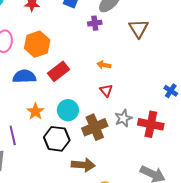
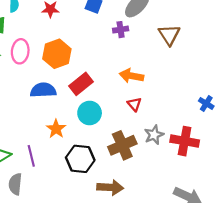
orange arrow: (104, 65) -> (131, 76), size x1.5
cyan circle: (68, 110) -> (90, 113), moved

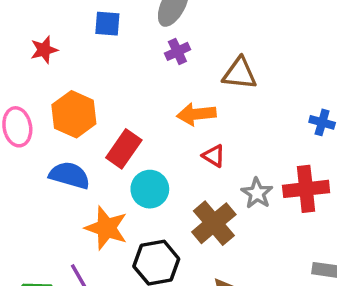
purple cross: (121, 30) -> (177, 51), moved
brown triangle: (169, 35) -> (240, 73), moved, turned -35
blue semicircle: (43, 90) -> (69, 175), turned 35
orange star: (56, 129) -> (106, 228), size x1.4

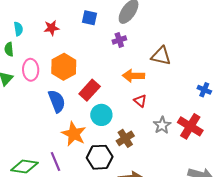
purple cross: (177, 51) -> (119, 40), moved
blue semicircle: (69, 175) -> (57, 101), turned 45
red cross: (306, 189) -> (190, 126), turned 30
brown cross: (214, 223) -> (125, 138), moved, size x0.7

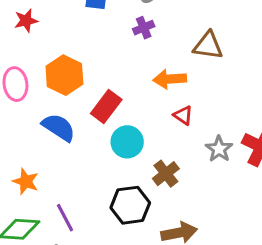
red star: (52, 28) -> (26, 21), moved
blue semicircle: (57, 101) -> (59, 127), turned -30
orange star: (74, 134) -> (26, 181), moved, size x0.7

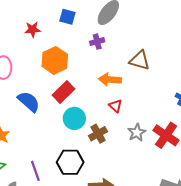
red star: (26, 21) -> (33, 30), moved
orange hexagon: (64, 75) -> (55, 60), moved
brown cross: (166, 174) -> (98, 134), moved
purple line: (65, 218) -> (35, 171), moved

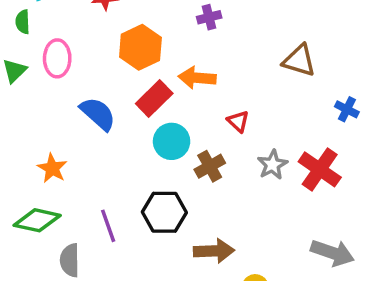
brown triangle: (140, 60) -> (299, 60), moved
orange arrow: (110, 80) -> (197, 78), moved

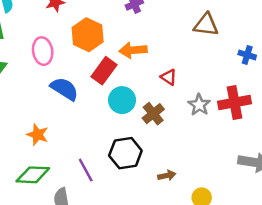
pink ellipse: (57, 58) -> (43, 51), moved
red cross: (320, 169) -> (235, 103), turned -36
brown arrow: (214, 251) -> (167, 176), size x0.6

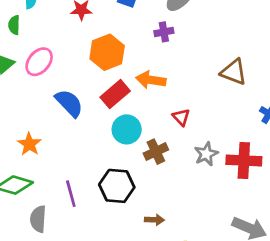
pink ellipse: (43, 51) -> (39, 62), moved, turned 36

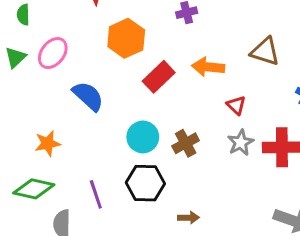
orange arrow: (151, 80) -> (208, 67), moved
red rectangle: (115, 94) -> (159, 77), moved
red triangle: (181, 117) -> (236, 105), moved
cyan circle: (127, 129) -> (143, 137), moved
orange star: (29, 144) -> (48, 143), turned 30

